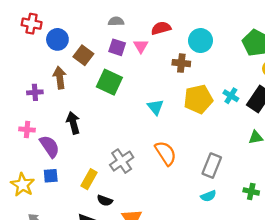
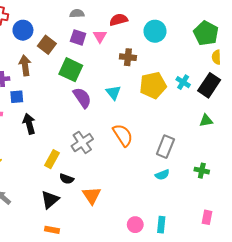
brown cross: (181, 63) -> (128, 57), moved
black arrow: (73, 123) -> (29, 124), moved
purple semicircle: (50, 146) -> (82, 98), moved
blue square: (51, 176) -> (17, 97), moved

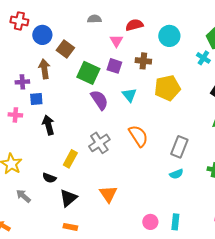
purple square: (78, 37) -> (114, 66), moved
cyan cross: (183, 82) -> (203, 58), moved
black semicircle: (67, 179) -> (49, 178), moved

